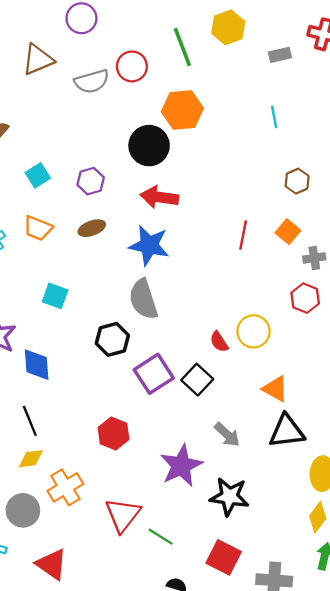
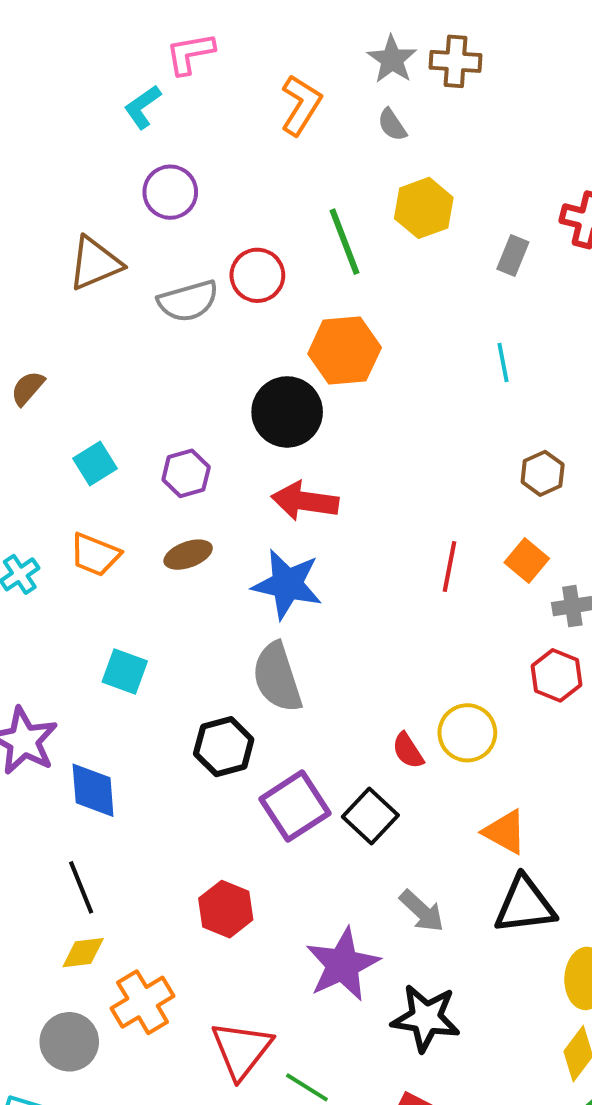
gray rectangle: (280, 55) -> (513, 255), turned -55

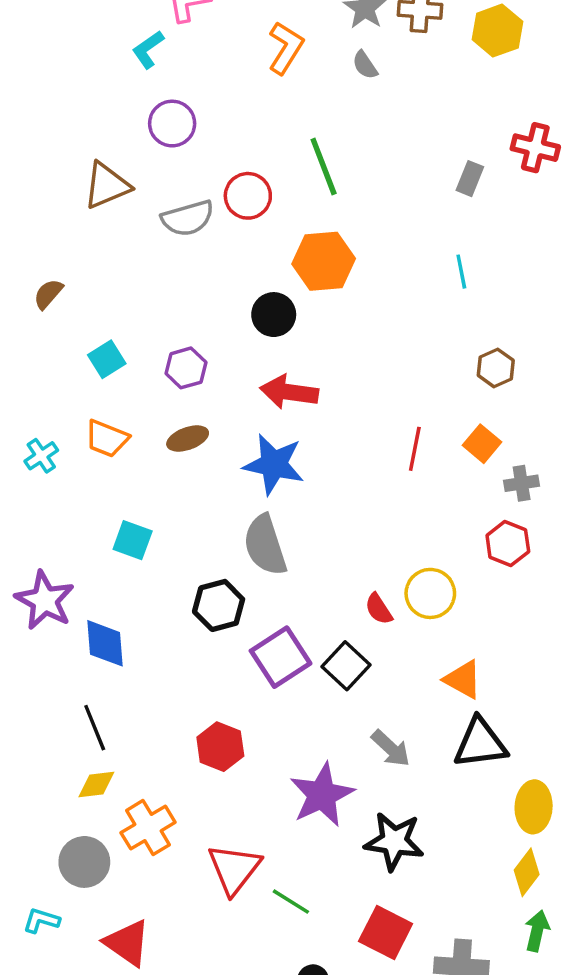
yellow hexagon: (424, 208) -> (497, 31), moved
black circle: (287, 412) -> (274, 315), size x0.7

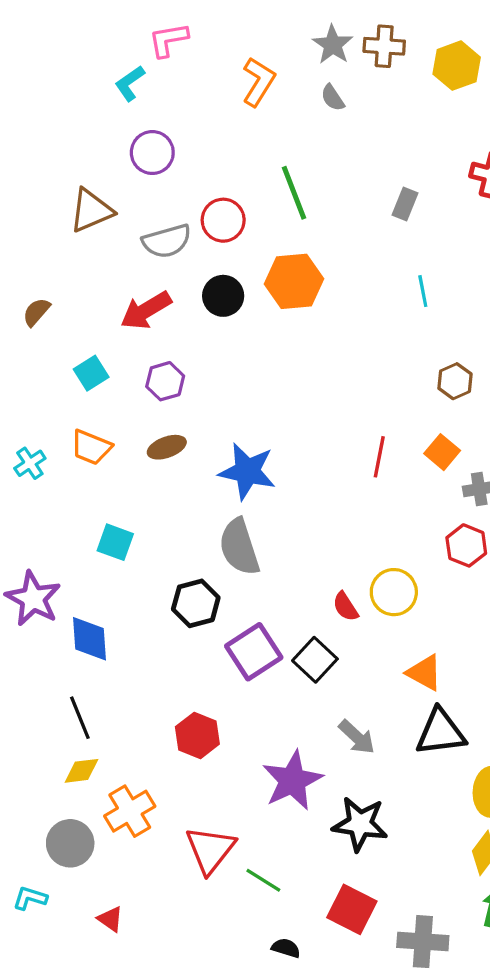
gray rectangle: (470, 179) -> (405, 204), moved
black circle: (274, 315) -> (223, 296), moved
red arrow: (289, 392) -> (146, 310), moved, turned -39
red triangle: (127, 943) -> (110, 919), size x0.6

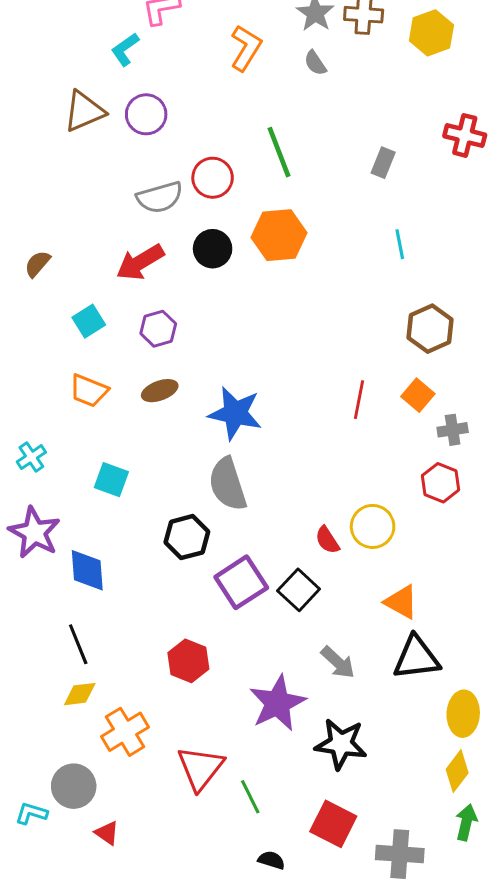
brown triangle: (91, 210) -> (84, 111), moved
brown hexagon: (455, 381) -> (430, 329), size x1.4
cyan cross: (30, 463) -> (31, 457), moved
gray circle: (70, 843) -> (74, 786), moved
green line: (263, 880) -> (250, 797), turned 32

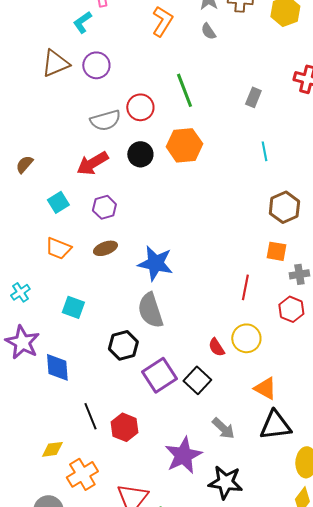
orange square: (418, 395) -> (276, 251), turned -30
red line: (359, 400) -> (245, 287), moved
black line: (78, 644) -> (90, 416), moved

